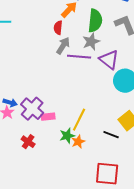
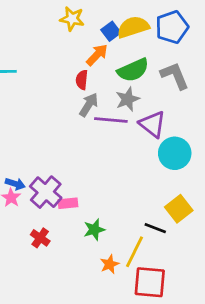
green semicircle: (95, 21) -> (133, 70), turned 60
yellow line: (79, 120) -> (134, 252), moved
orange star: (78, 142) -> (110, 264), moved

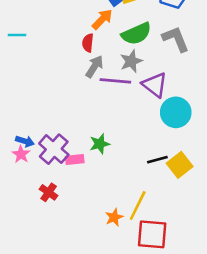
black line: (155, 228) -> (157, 160), moved, turned -36
green star: (94, 230) -> (100, 144), moved

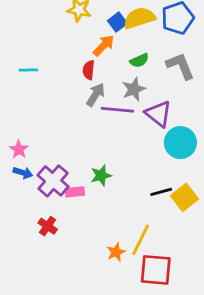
green semicircle: (136, 34) -> (139, 60), size x0.6
cyan line: (17, 35) -> (28, 70), moved
pink star: (21, 154) -> (19, 149), moved

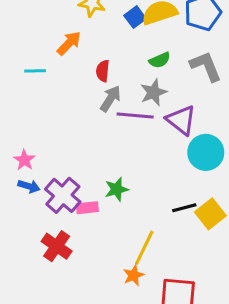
orange arrow: (104, 45) -> (69, 43), moved
red cross: (48, 226) -> (57, 246), size x1.4
yellow line: (141, 240) -> (144, 248), moved

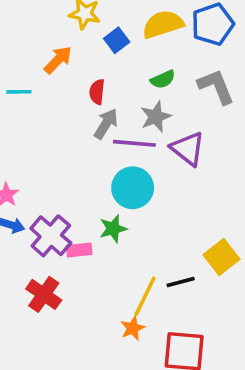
blue square: (135, 17) -> (117, 40), moved
cyan circle: (206, 152) -> (133, 188), moved
black line: (184, 208) -> (181, 282), moved

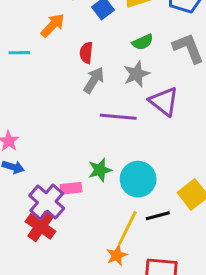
purple line: (134, 143) -> (118, 117), moved
cyan circle: (133, 188) -> (138, 179), moved
purple cross: (51, 236) -> (47, 202), moved

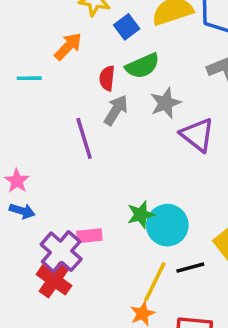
green semicircle: (143, 42) -> (142, 66), moved, size x1.4
purple line: (118, 117) -> (84, 138), moved, turned 68
green star: (100, 170) -> (141, 214), moved

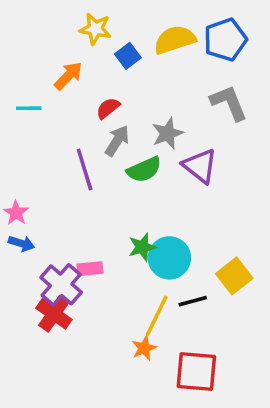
green semicircle: (142, 66) -> (144, 170), moved
red semicircle: (107, 78) -> (108, 108), turned 45

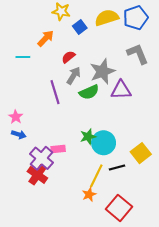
gray star: (168, 133) -> (103, 71), size x1.4
purple triangle: (200, 166) -> (121, 90), turned -40
red square: (196, 371) -> (119, 208), turned 35

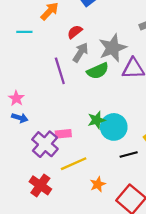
red cross: (37, 175) -> (40, 185), moved
yellow line: (96, 176) -> (74, 164), moved, turned 40

